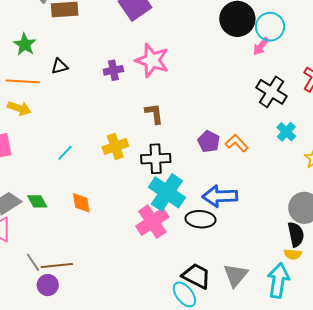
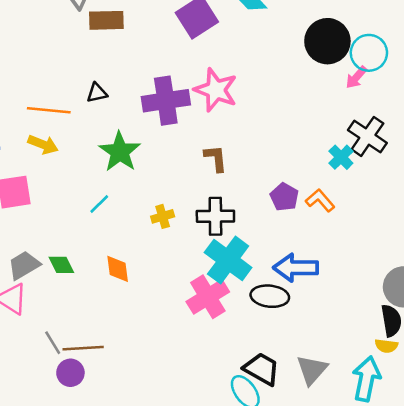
green star: (25, 44) -> (120, 152), moved, size x1.4
purple cross: (113, 70) -> (166, 101), size x1.8
cyan cross: (286, 132) -> (341, 157), moved
yellow cross: (115, 147) -> (163, 216), moved, size x0.7

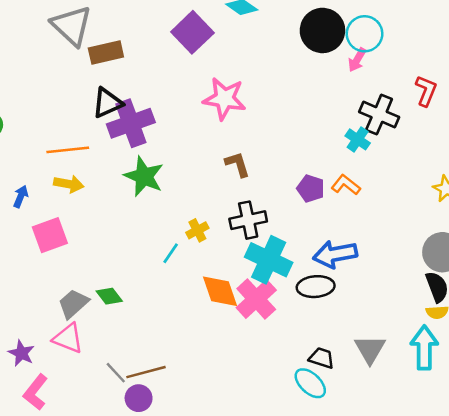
black triangle: (97, 93) -> (107, 103), moved, size x1.5
purple cross: (166, 101) -> (131, 123), moved
cyan line: (99, 204) -> (171, 253), moved
orange diamond: (118, 269) -> (220, 291), moved, size x1.4
black trapezoid: (262, 369) -> (322, 358), size x0.7

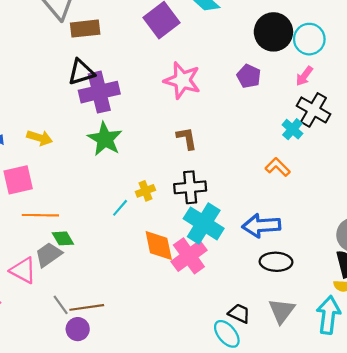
pink arrow: (357, 60) -> (304, 76), moved
orange line: (68, 150) -> (40, 215), moved
purple pentagon: (311, 188) -> (249, 76), moved
black ellipse: (316, 287) -> (276, 262), moved
gray trapezoid: (73, 304) -> (48, 255), moved

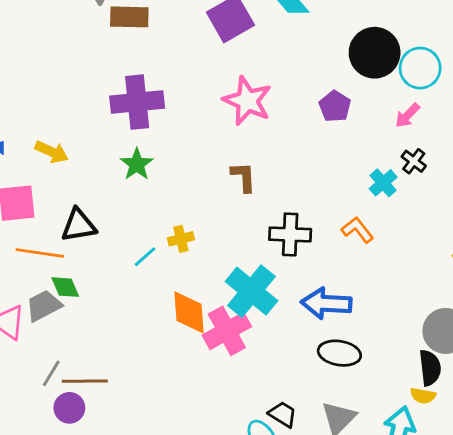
black triangle: (81, 72) -> (79, 225), moved
black cross: (313, 110) -> (414, 161), size x0.6
green star: (105, 139) -> (137, 164), size x0.7
black cross: (190, 187) -> (290, 234), moved
gray line: (61, 305) -> (51, 373), turned 60

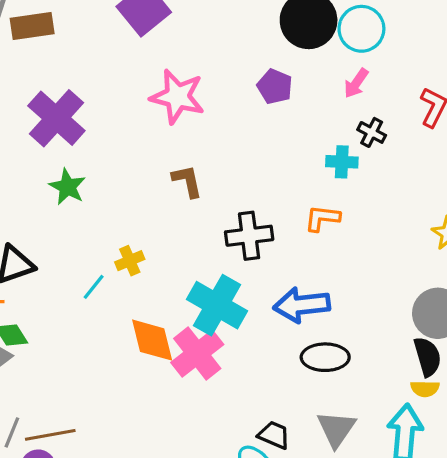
purple cross: (137, 102) -> (56, 118), turned -33
cyan cross: (383, 183) -> (342, 162), turned -36
orange L-shape: (357, 230) -> (322, 218), turned -36

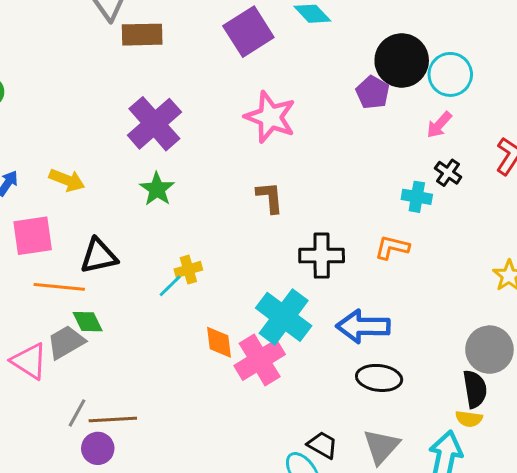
purple pentagon: (275, 87) -> (373, 92), moved
yellow cross: (130, 261) -> (188, 270), moved
orange diamond: (152, 340) -> (219, 342), size x0.7

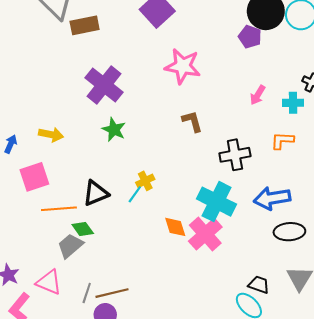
pink arrow: (439, 125) -> (258, 95), moved
black triangle: (99, 256) -> (96, 193), moved
pink triangle: (29, 361) -> (49, 282), moved

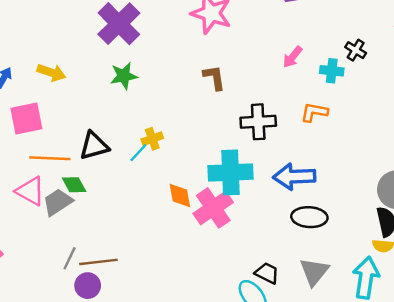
green star: (114, 130) -> (124, 76), turned 30
cyan cross: (216, 202) -> (230, 172), turned -36
pink triangle: (49, 282) -> (30, 191), moved

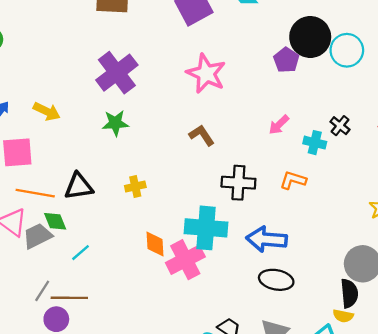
brown L-shape: (214, 78) -> (202, 135), turned -32
cyan line: (138, 153) -> (81, 253), moved

